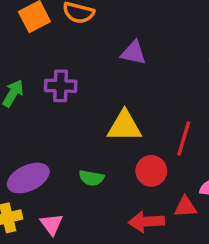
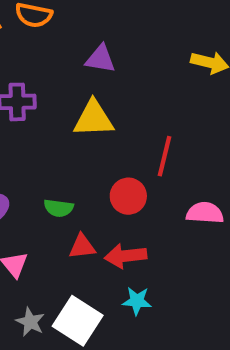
yellow triangle: (124, 126) -> (94, 119), moved
red triangle: (185, 207) -> (82, 247), moved

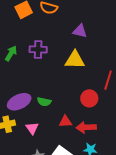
green semicircle: (59, 208) -> (44, 102), moved

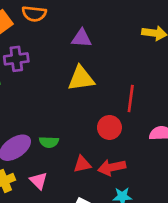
purple cross: (38, 49) -> (16, 59), moved

